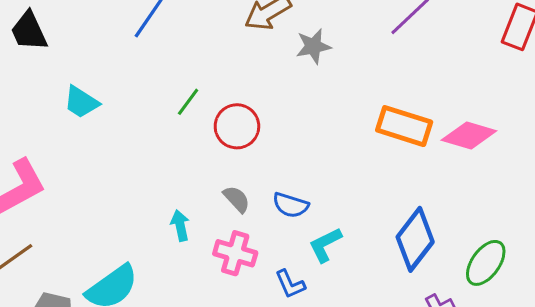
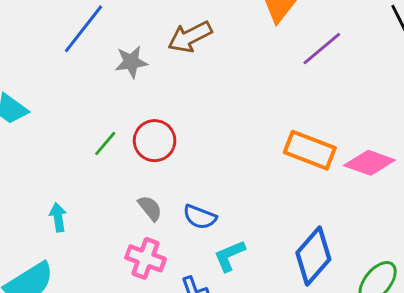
gray star: (313, 46) -> (131, 62), moved
green line: (188, 102) -> (105, 143), moved
cyan arrow: (180, 225) -> (58, 217), moved

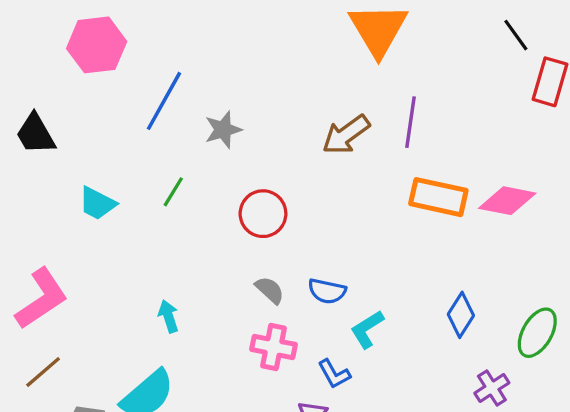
brown arrow: (190, 37) -> (346, 135), moved
purple line: (322, 49) -> (411, 122), moved, turned -33
green line: (105, 143) -> (173, 192), moved
blue diamond: (313, 256) -> (461, 315), size x0.7

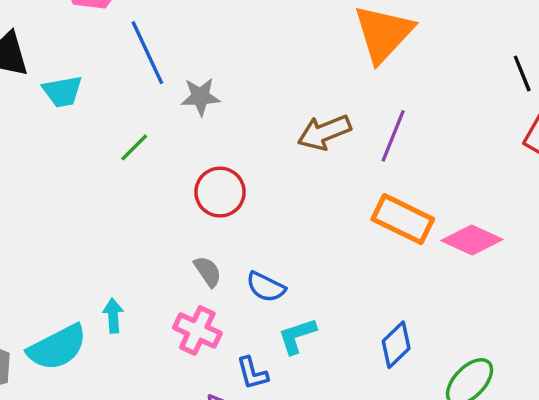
blue line: (164, 101) -> (147, 53), turned -68
cyan trapezoid: (97, 203) -> (62, 91), moved, turned -51
cyan arrow: (168, 316) -> (113, 316), moved

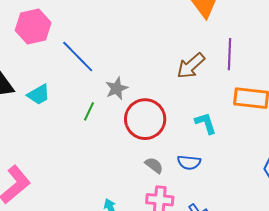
gray star: (200, 97) -> (117, 88), moved
red circle: (220, 192) -> (145, 119), size x1.4
cyan L-shape: (297, 336) -> (206, 123), moved, turned 110

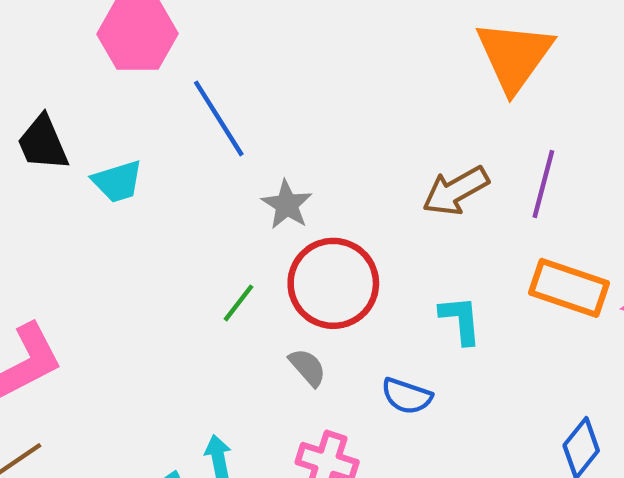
gray star: (117, 88) -> (287, 205), turned -30
green line: (89, 111) -> (238, 303), moved
gray semicircle: (154, 165) -> (307, 367), moved

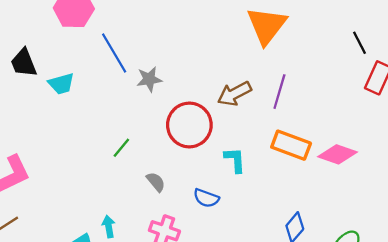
gray star: (287, 205) -> (149, 79), moved, turned 30
red circle: (333, 283) -> (189, 125), moved

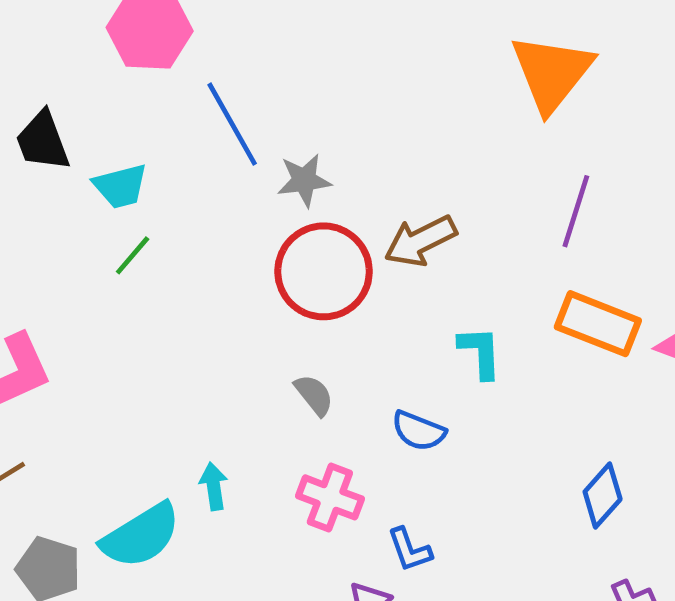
brown arrow: (234, 94) -> (420, 241), moved
red circle: (189, 125) -> (324, 271), moved
green line: (121, 148) -> (133, 255), moved

